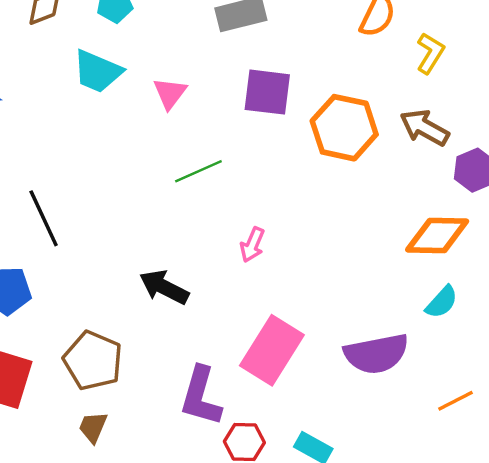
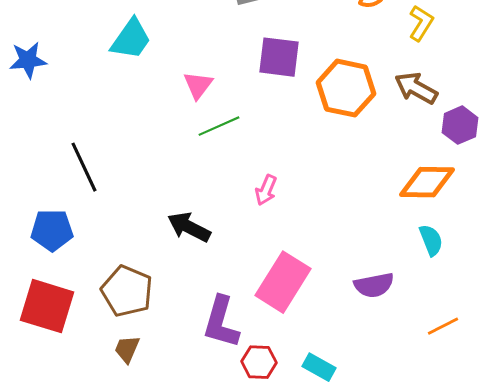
cyan trapezoid: (98, 71) -> (131, 39), turned -78
pink triangle: (170, 93) -> (198, 85), moved
cyan semicircle: (442, 302) -> (431, 240), turned -64
purple semicircle: (376, 354) -> (374, 285), size x0.7

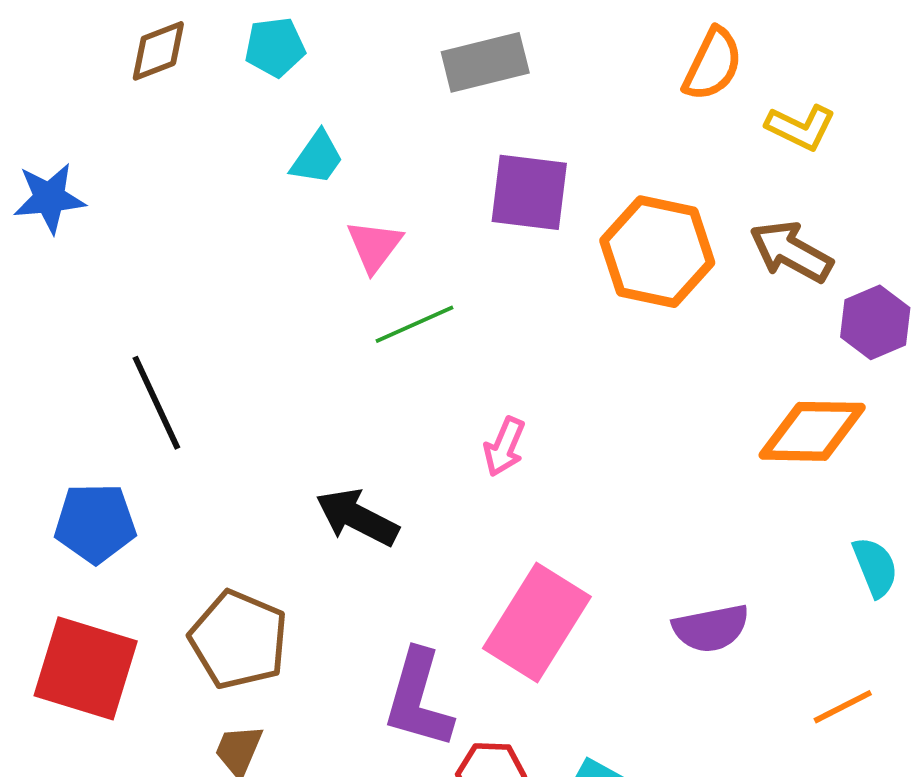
yellow L-shape: (421, 23) -> (801, 127), turned 84
cyan trapezoid: (131, 39) -> (317, 158), moved, size x0.7
cyan semicircle: (431, 240) -> (875, 567), moved

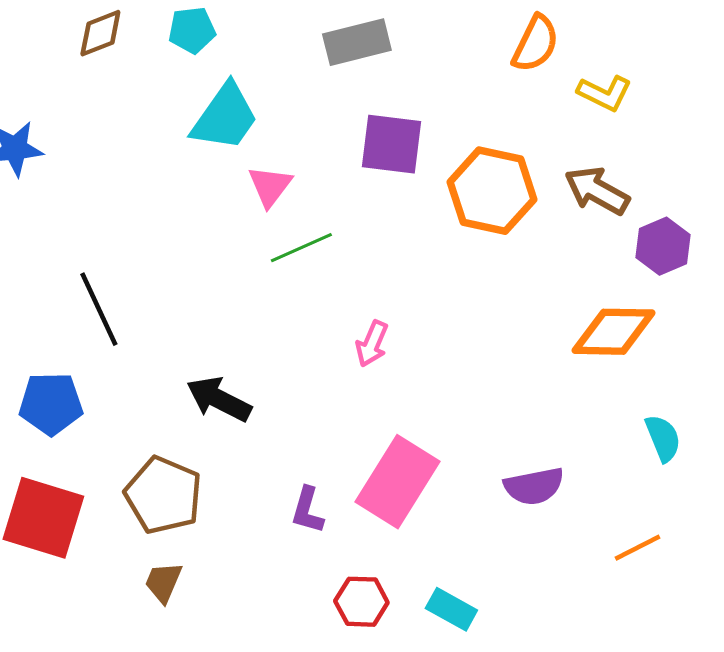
cyan trapezoid: (317, 158) -> (225, 117), size x1.6
black arrow: (357, 517) -> (219, 399), moved
purple L-shape: (418, 699) -> (307, 510), moved, size x0.6

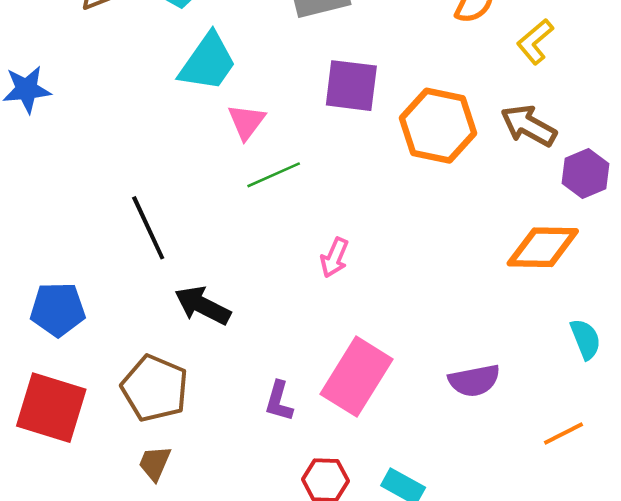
yellow L-shape: (604, 93) -> (535, 42), turned 114
black line: (99, 309) -> (148, 228), moved

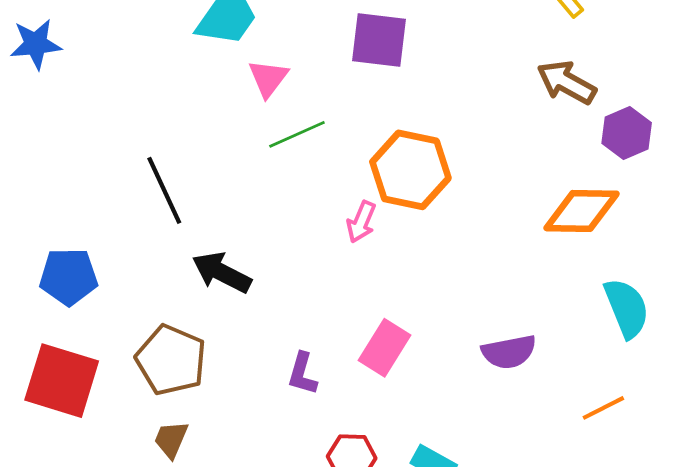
orange hexagon: (438, 126) -> (410, 170), moved
cyan semicircle: (585, 339) -> (627, 308), size x1.4
pink rectangle: (357, 377) -> (384, 348), size x0.7

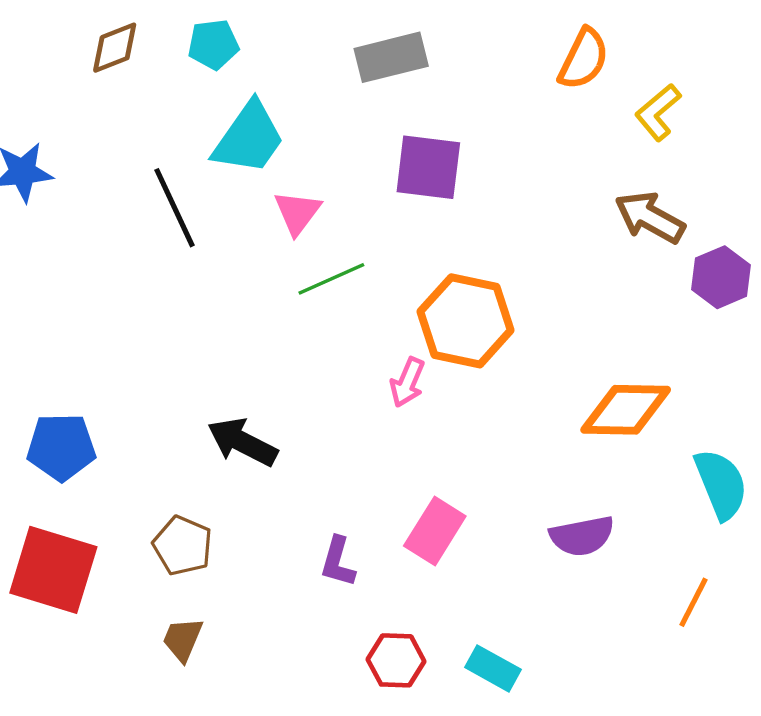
black line: (164, 190) -> (175, 208), moved
orange diamond: (581, 211) -> (626, 410), moved
brown pentagon: (171, 360) -> (183, 546), size x0.7
orange line: (603, 408) -> (694, 602), turned -36

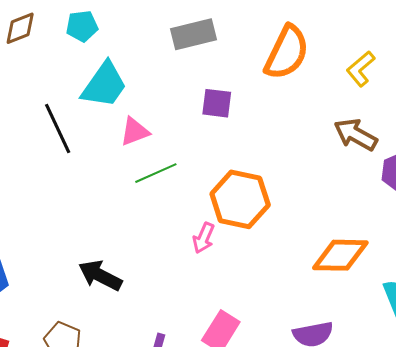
orange semicircle: (584, 59) -> (287, 52), moved, size x1.4
purple square: (428, 167) -> (217, 103), size x0.7
pink triangle: (297, 213) -> (135, 132), turned 32

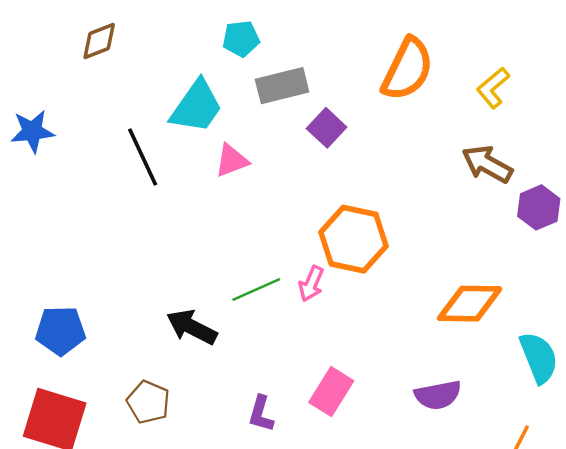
cyan pentagon: (82, 26) -> (241, 39), moved
gray rectangle: (193, 34) -> (282, 86), moved
purple square: (217, 103) -> (327, 128), turned 36
green line: (156, 173) -> (256, 290), moved

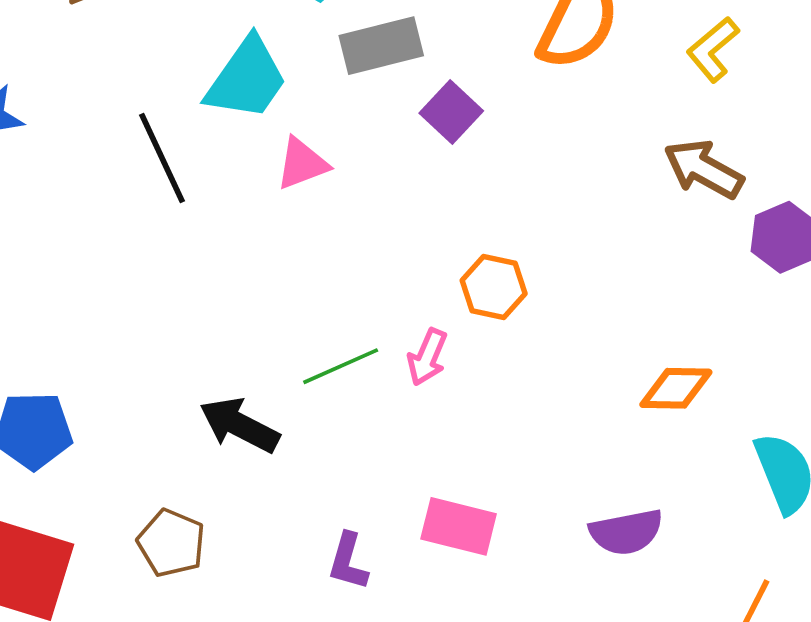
orange hexagon: (354, 239) -> (494, 287), size x0.6
orange diamond: (470, 304) -> (676, 388), size x0.7
pink rectangle: (331, 392) -> (459, 526), turned 72

